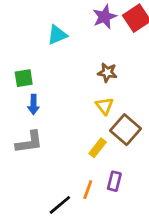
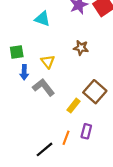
cyan triangle: (57, 35) -> (42, 19), turned 42
yellow triangle: (105, 106) -> (48, 62), moved
gray L-shape: (29, 142) -> (43, 87), moved, turned -120

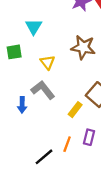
cyan triangle: (42, 19) -> (34, 27), moved, turned 42
brown star: (81, 48) -> (83, 47), size x1.5
blue arrow: (24, 72) -> (22, 105), moved

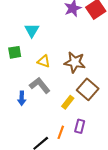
brown star: (83, 47) -> (75, 62), moved
yellow triangle: (47, 62) -> (44, 61), turned -32

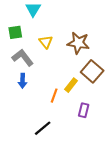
yellow triangle: (44, 61) -> (46, 42), turned 32
gray L-shape: (40, 85) -> (23, 58), moved
orange line: (61, 132) -> (54, 96), moved

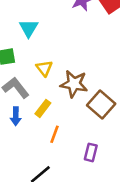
brown star: (78, 43) -> (74, 84), moved
yellow rectangle: (71, 85) -> (43, 108), moved

